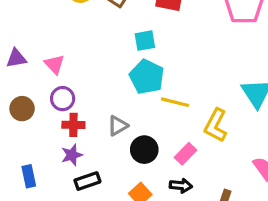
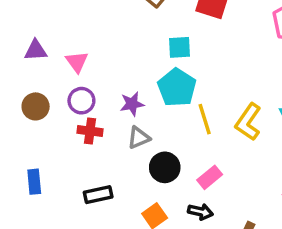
yellow line: (175, 102) -> (205, 119), turned 52
yellow L-shape: (216, 125) -> (248, 122), moved
purple star: (72, 155) -> (132, 104), moved

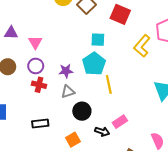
yellow L-shape: (248, 122) -> (142, 46), moved
pink rectangle: (210, 177) -> (120, 122), moved
black arrow: (200, 212) -> (102, 132), moved

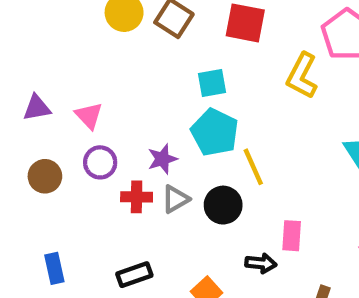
red cross: (39, 85) -> (137, 197), moved
black circle: (82, 111) -> (223, 205), moved
pink rectangle: (120, 122) -> (292, 236), turned -40

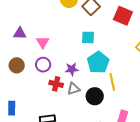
cyan square: (212, 83) -> (88, 37), moved

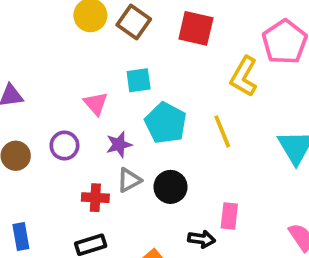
pink triangle: (43, 42) -> (96, 104), moved
yellow line: (112, 82) -> (222, 131), moved
red cross: (56, 84) -> (95, 198), moved

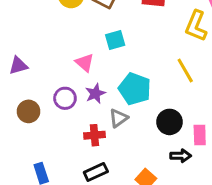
cyan pentagon: (166, 123) -> (135, 89), moved
purple star: (119, 145) -> (95, 94), moved
black circle: (171, 187) -> (170, 122), moved

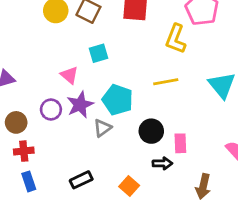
yellow line: (185, 71) -> (166, 82), turned -70
purple star: (95, 94) -> (80, 105), size x1.4
red cross: (94, 135) -> (24, 151), moved

